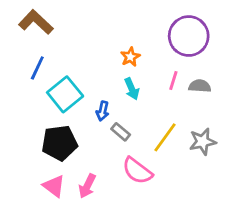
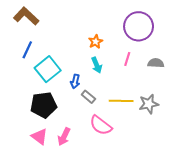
gray semicircle: (200, 86) -> (156, 63), moved
yellow line: (165, 137) -> (121, 101), turned 55

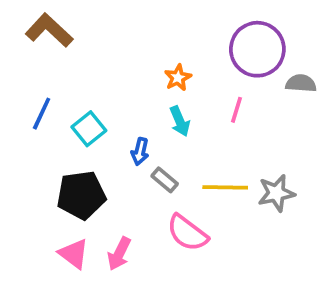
blue line: (27, 50) -> (42, 114), moved
gray semicircle: (156, 63) -> (301, 83), moved
cyan square: (48, 69) -> (89, 129), size x0.7

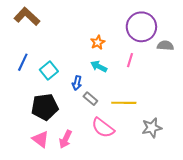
cyan arrow: (180, 121) -> (99, 66), turned 140
gray star: (276, 193) -> (152, 128), moved

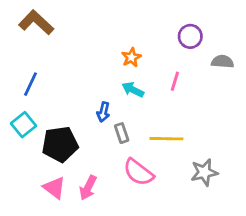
purple circle: (141, 27) -> (190, 36), size x0.6
cyan square: (49, 71) -> (24, 125), moved
gray rectangle: (90, 99) -> (122, 133), turned 32

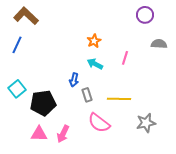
purple circle: (190, 36) -> (145, 15), moved
blue line: (31, 84) -> (17, 45), moved
pink triangle: (54, 188) -> (39, 134), turned -36

